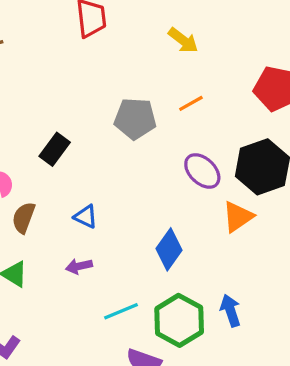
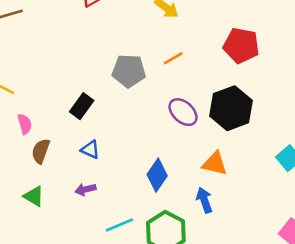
black rectangle: (55, 149) -> (82, 106), moved
orange triangle: (238, 217) -> (215, 164), moved, turned 48
blue arrow: (230, 311) -> (204, 200), moved

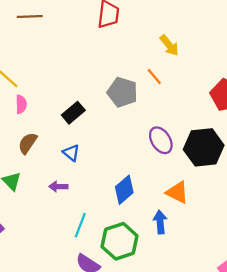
orange line: (173, 58) -> (154, 76), moved, turned 66
pink semicircle: (25, 124) -> (21, 104), moved
cyan line: (119, 225) -> (80, 225), turned -60

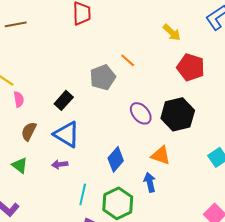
yellow arrow: (169, 45) -> (172, 32), moved
gray pentagon: (122, 92) -> (103, 77), turned -30
blue triangle: (71, 153) -> (67, 134), size x1.8

